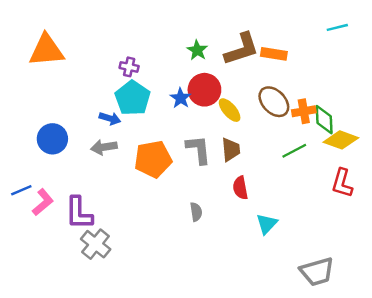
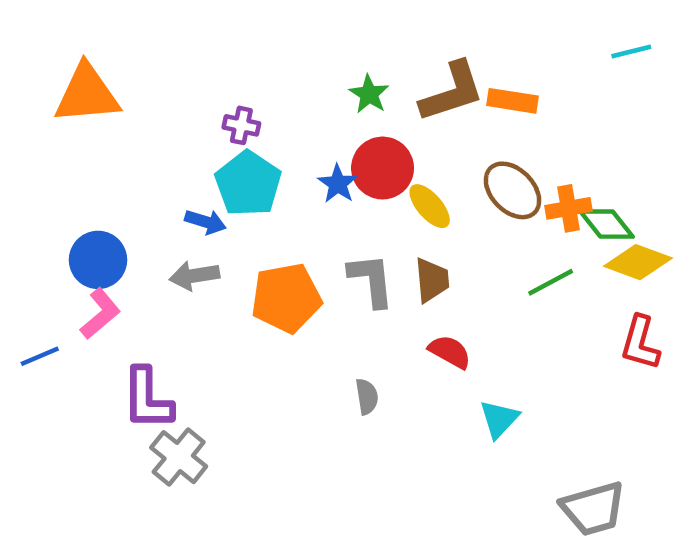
green diamond: (324, 120) -> (607, 224), turned -36
red semicircle: (240, 188) -> (450, 352), turned 130
pink L-shape: (43, 202) -> (100, 314), moved

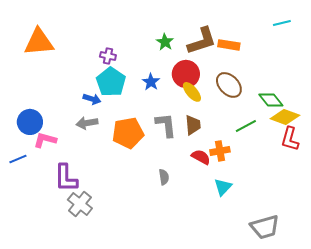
red circle: (383, 168) -> (186, 74), moved
orange cross: (569, 208) -> (220, 151), moved
blue circle: (98, 260) -> (30, 122), moved
pink L-shape: (100, 314) -> (45, 140), turned -125
red L-shape: (640, 343) -> (290, 139), moved

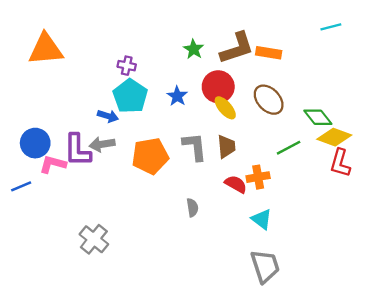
purple L-shape: (66, 178) -> (77, 150), moved
cyan triangle: (223, 187) -> (262, 219), turned -36
gray trapezoid: (265, 227) -> (265, 266), moved, turned -92

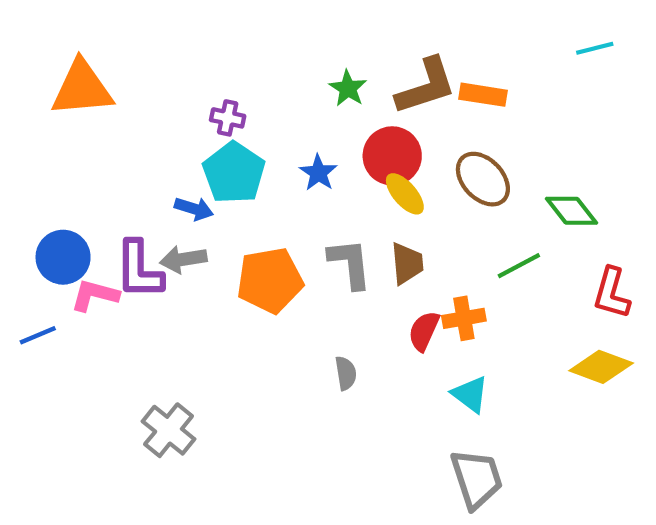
yellow diamond: (334, 137) -> (601, 367), moved
red semicircle: (236, 184) -> (424, 331), turned -95

